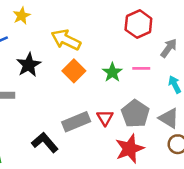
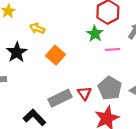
yellow arrow: (66, 40) -> (37, 28), moved, size x0.6
green star: (112, 72) -> (95, 34), moved

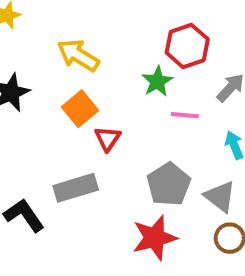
yellow arrow: (37, 28) -> (78, 55), moved, size x1.5
red triangle: (84, 93) -> (108, 139), moved

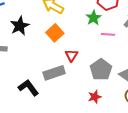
red triangle: (108, 139) -> (72, 55), moved
red star: (155, 238) -> (95, 97), size x0.6

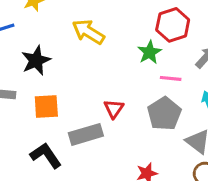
orange square: (55, 33) -> (46, 106), moved, turned 36
gray pentagon: (101, 70) -> (164, 114), moved

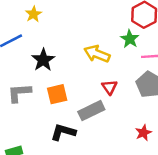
yellow arrow: (88, 32) -> (97, 54), moved
black L-shape: (46, 156) -> (63, 132), turned -30

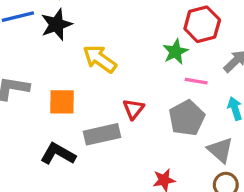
yellow arrow: (97, 54) -> (100, 59), moved
black star: (43, 60) -> (56, 24), moved

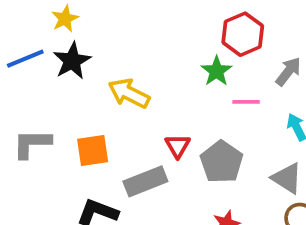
gray pentagon: (187, 118) -> (222, 162), moved

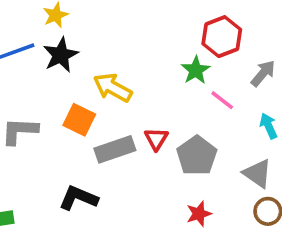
pink line: (246, 102) -> (222, 100), turned 35
orange square: (93, 151) -> (79, 120), moved, turned 32
gray rectangle: (145, 181) -> (115, 149), moved

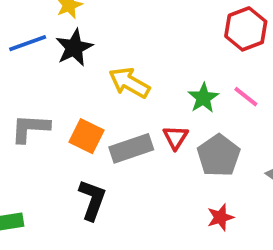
green star: (196, 70) -> (203, 98), moved
orange square: (79, 120) -> (86, 136), moved
black L-shape: (78, 198) -> (92, 200), turned 87

